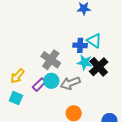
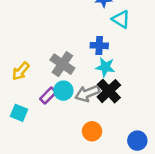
cyan triangle: (94, 41) -> (121, 19), moved
black cross: (99, 67) -> (109, 91), moved
yellow arrow: (17, 76) -> (21, 71), moved

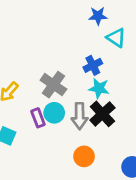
blue cross: (99, 46) -> (93, 65), turned -30
gray arrow: (87, 93) -> (80, 116), turned -70
purple rectangle: (48, 95) -> (38, 118), turned -66

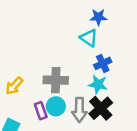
cyan triangle: (116, 38) -> (89, 38), moved
blue cross: (93, 65) -> (103, 63), moved
gray cross: (53, 85) -> (56, 80), turned -35

